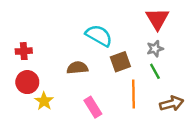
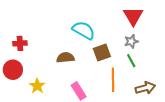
red circle: (27, 82) -> (13, 70), moved

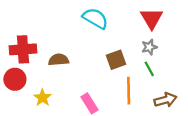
cyan semicircle: (84, 30) -> (95, 18), moved
red cross: (20, 43) -> (23, 49), size x1.6
brown semicircle: (65, 58) -> (59, 60), moved

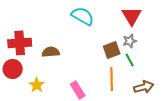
brown square: (116, 60) -> (112, 50), moved

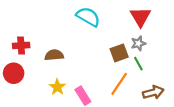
red cross: (20, 43) -> (21, 45), size x0.7
orange line: (112, 79) -> (119, 84), turned 35
yellow star: (37, 85) -> (57, 87), moved

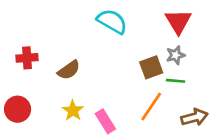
brown semicircle: (54, 55) -> (69, 70), turned 150
green line: (138, 64) -> (176, 81), turned -56
red circle: (14, 73) -> (18, 109), moved

